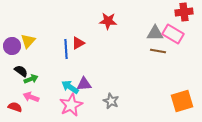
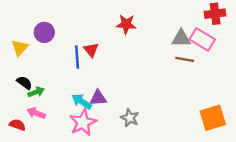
yellow triangle: (28, 41) -> (20, 48), moved
red triangle: (78, 43) -> (91, 50), turned -40
purple circle: (12, 46) -> (44, 32), moved

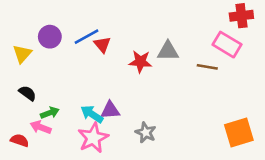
red star: (126, 24) -> (140, 62), moved
gray triangle: (181, 38) -> (168, 51), moved
red triangle: (91, 50) -> (102, 45), moved
blue line: (77, 57) -> (87, 37), moved, turned 65
green arrow: (36, 92) -> (50, 113), moved

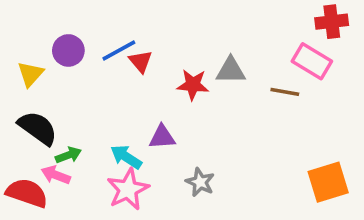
black semicircle: (27, 93) -> (38, 128), size x1.6
purple triangle: (110, 110) -> (162, 137), moved
red semicircle: (20, 140) -> (27, 193), size x1.6

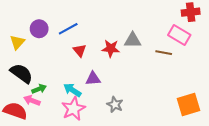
red triangle: (141, 61) -> (80, 51), moved

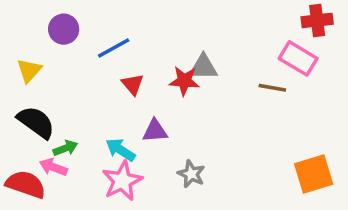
purple circle: (39, 29) -> (64, 29), moved
gray triangle: (133, 40) -> (203, 67), moved

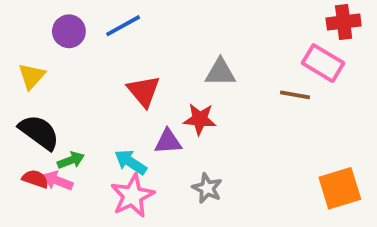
blue line: (114, 48) -> (123, 26), moved
red star: (184, 81) -> (200, 119), moved
red triangle: (133, 84) -> (144, 91), size x1.4
red semicircle: (26, 184) -> (35, 179), moved, size x0.6

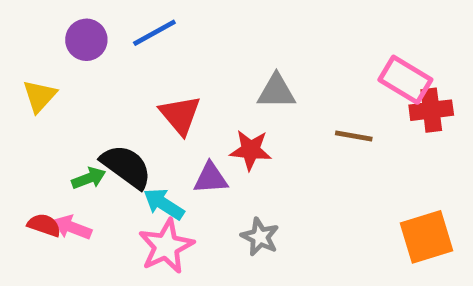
red cross: (344, 22) -> (431, 110), moved
brown line: (295, 95) -> (354, 136), moved
black semicircle: (39, 132) -> (126, 166), moved
green arrow: (71, 160) -> (89, 178), moved

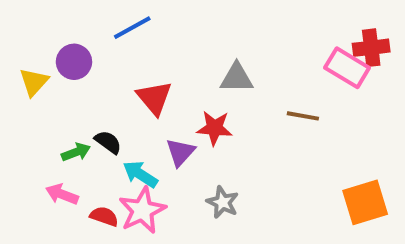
purple circle: (86, 40) -> (74, 62), moved
red cross: (431, 110) -> (371, 48), moved
black semicircle: (126, 166) -> (108, 142), size x0.6
purple triangle: (211, 178) -> (180, 152), turned -44
red semicircle: (44, 225) -> (104, 216), moved

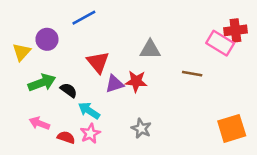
green arrow: (76, 152) -> (42, 83), moved, size x1.5
purple triangle: (180, 152) -> (114, 84), moved, turned 30
pink star: (142, 210) -> (90, 134), size x0.7

